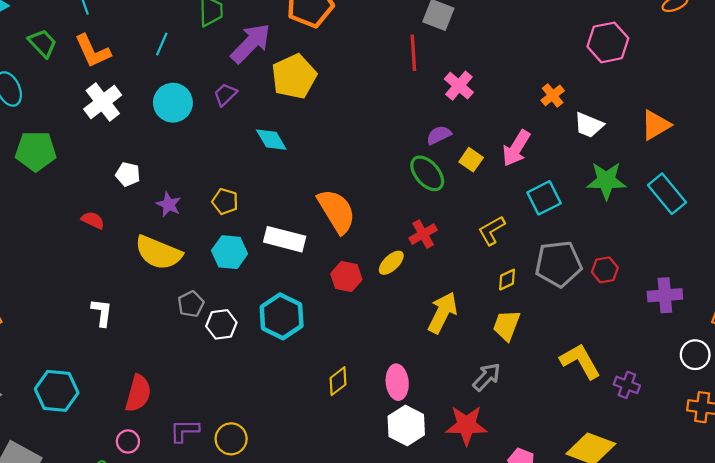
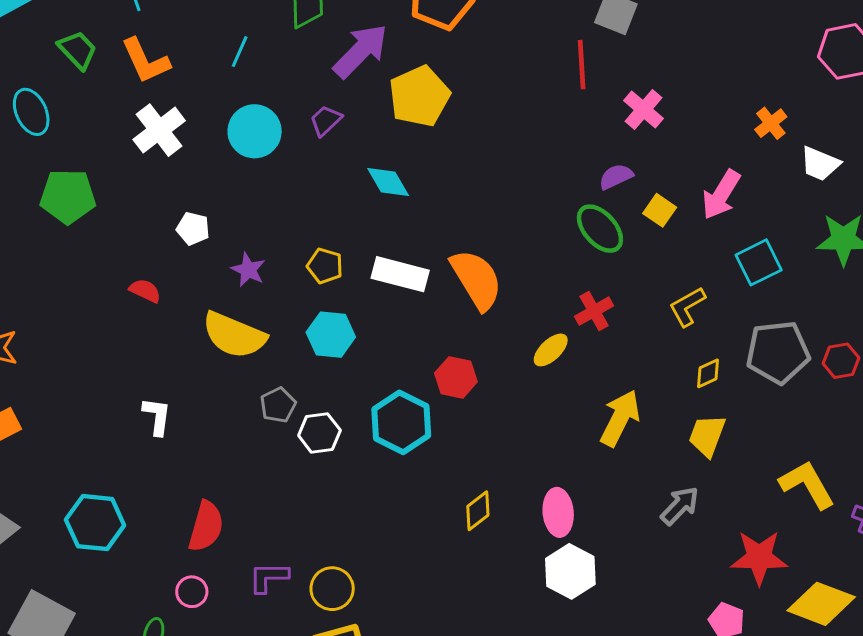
white rectangle: (285, 239) -> (400, 274), moved
red hexagon: (346, 277) -> (456, 377), moved
red star: (466, 425) -> (759, 557), moved

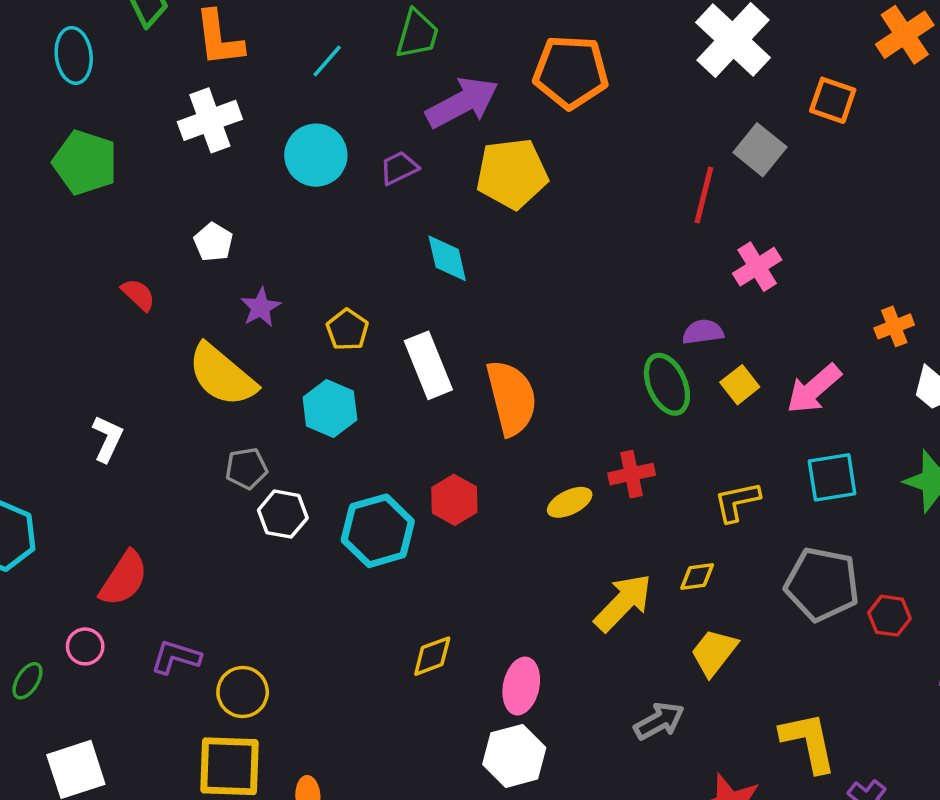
white rectangle: (400, 274) -> (428, 365), turned 36
yellow diamond: (708, 373) -> (697, 576), moved

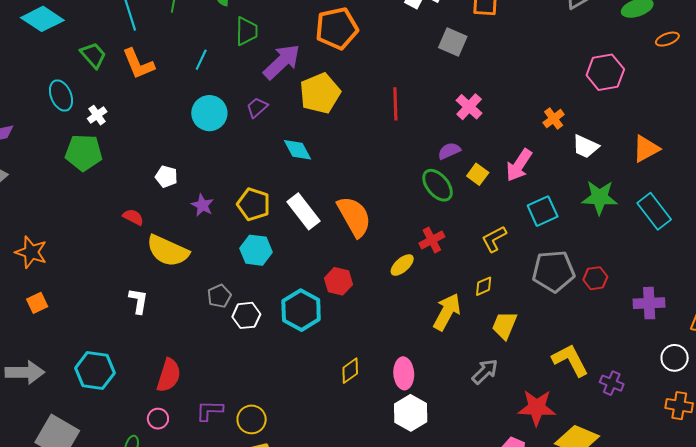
white cross: (210, 120) -> (97, 115), moved, size x0.6
red line: (704, 195) -> (395, 104), moved
yellow pentagon: (347, 330) -> (254, 204), size x1.4
yellow semicircle: (222, 375) -> (168, 251), moved

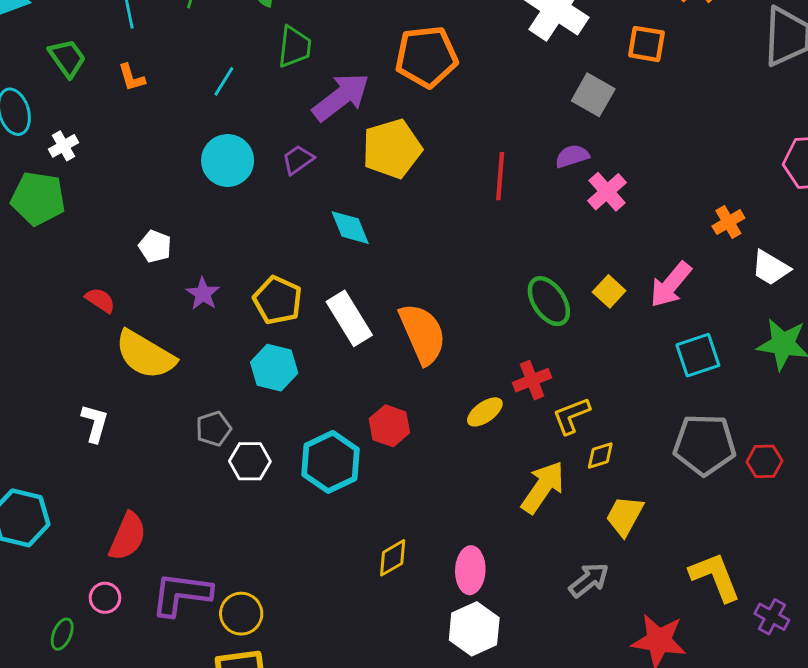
orange L-shape: (138, 64) -> (132, 78), size x0.6
purple semicircle: (449, 151) -> (572, 156), moved
yellow L-shape: (494, 239) -> (571, 416), moved
purple L-shape: (209, 411) -> (181, 594), size x1.5

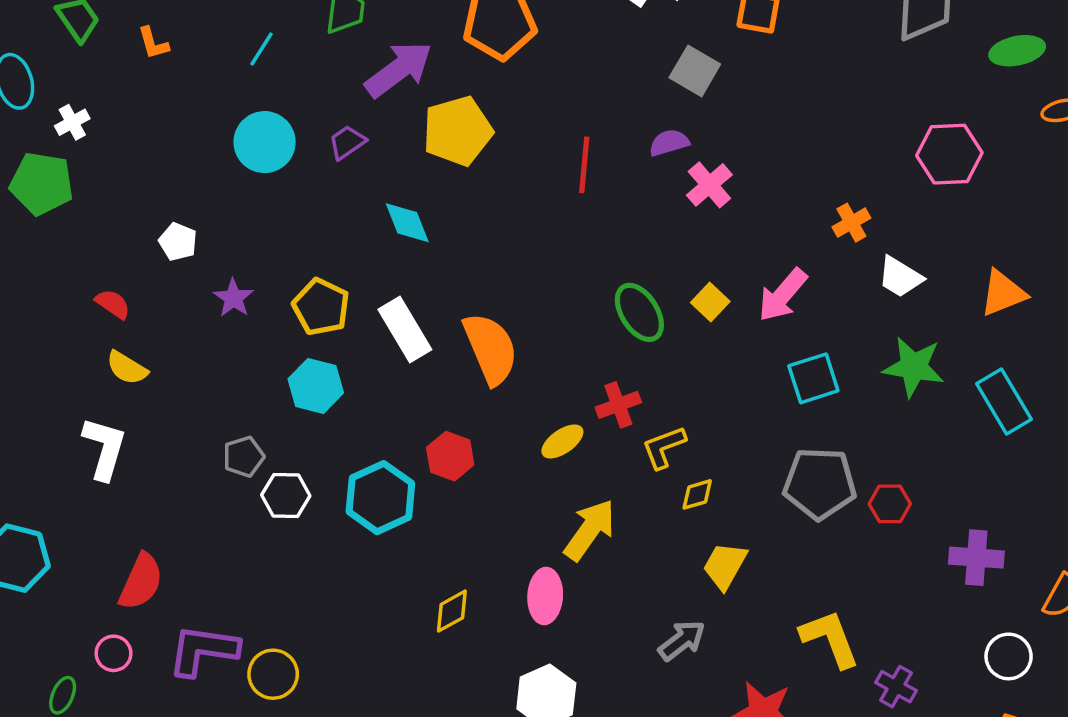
yellow semicircle: (145, 355) -> (127, 368), moved, size x0.6
white L-shape: (95, 423) -> (104, 448), size x1.4
yellow arrow: (543, 487) -> (590, 530), moved
pink ellipse: (470, 570) -> (545, 596), moved

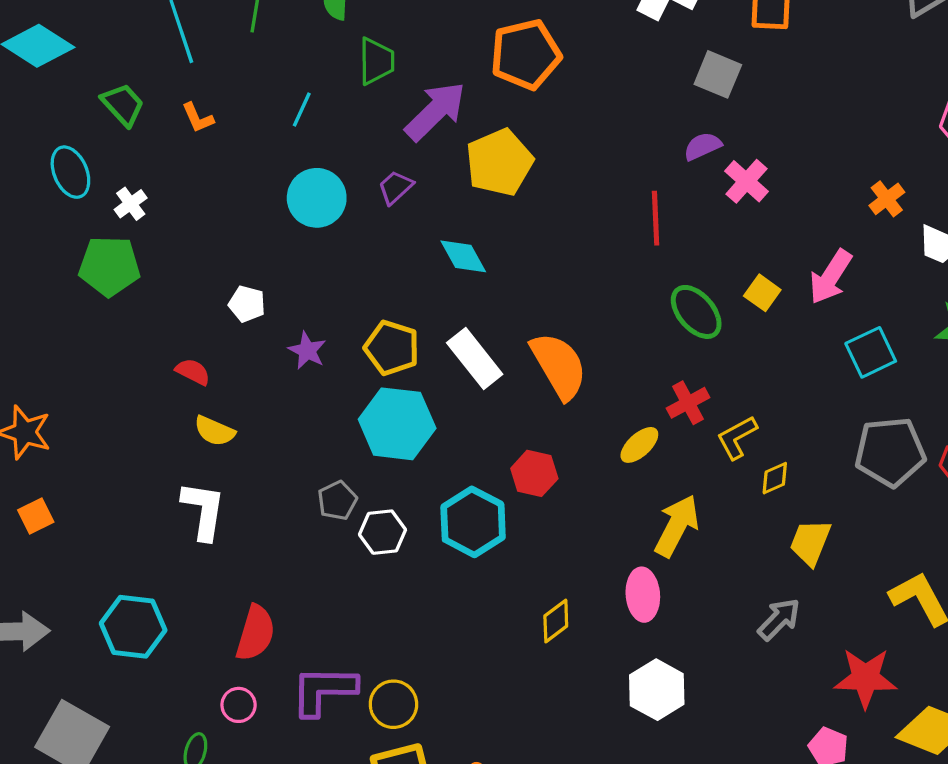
red line: (584, 165) -> (656, 218), moved
cyan hexagon: (316, 386) -> (397, 424), size x1.4

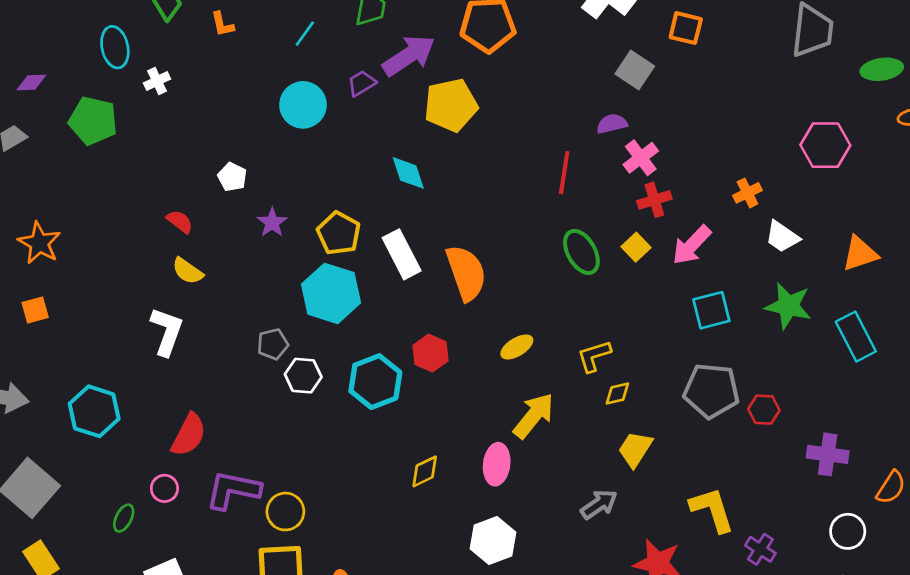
purple trapezoid: (395, 187) -> (362, 83), moved
green pentagon: (109, 266) -> (93, 121), moved
red cross: (688, 403) -> (654, 200), moved

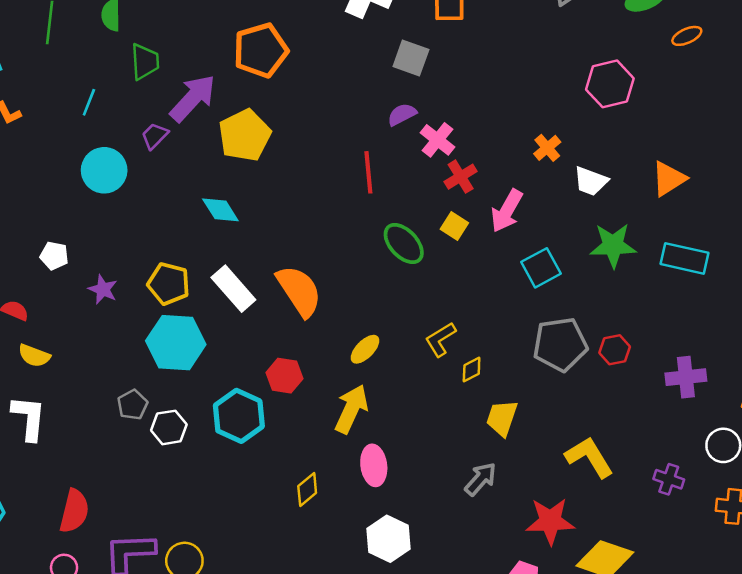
cyan rectangle: (856, 337) -> (684, 258), turned -36
yellow arrow: (534, 416) -> (351, 409), moved
purple cross: (760, 549) -> (669, 479), moved

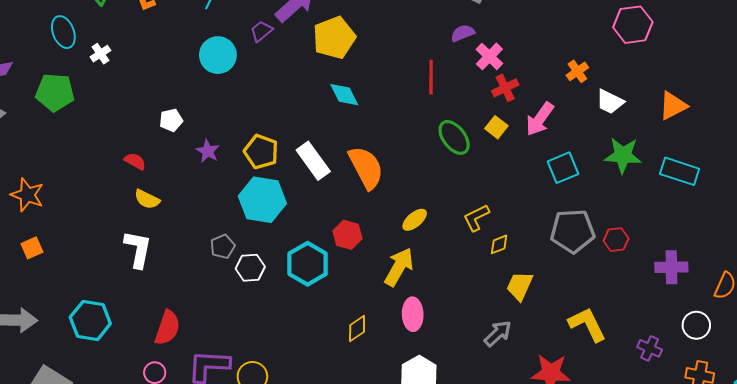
cyan diamond: (220, 210) -> (344, 95), moved
white pentagon: (54, 256) -> (171, 120), turned -30

